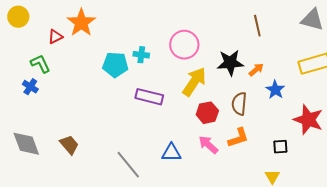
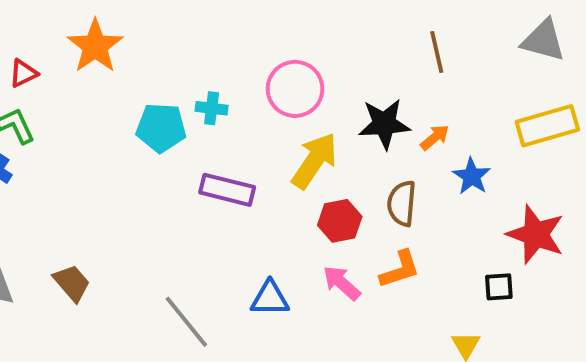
red triangle: (55, 37) -> (23, 73), moved
black square: (280, 147) -> (499, 287), moved

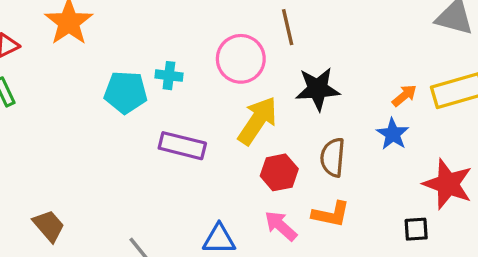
brown line: (437, 52) -> (288, 27), moved
orange arrow: (435, 137) -> (404, 96), moved
orange L-shape: (400, 269) -> (331, 214), turned 30

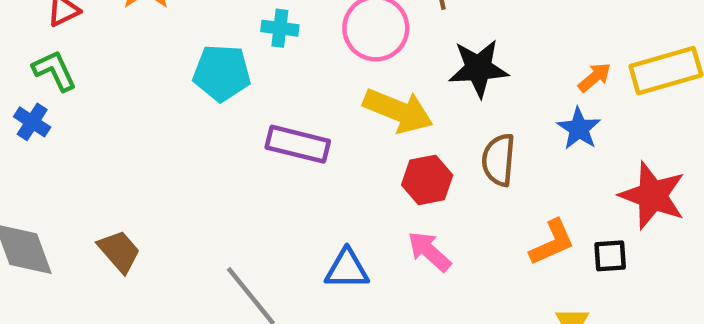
cyan cross: (169, 76) -> (280, 28), moved
yellow arrow: (257, 121) -> (398, 111), turned 78
orange L-shape: (331, 214) -> (552, 242), moved, turned -36

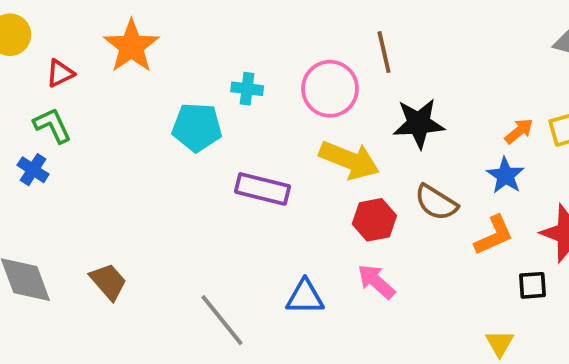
brown semicircle: (499, 160) -> (436, 202), turned -63
orange L-shape: (552, 242) -> (494, 235), moved

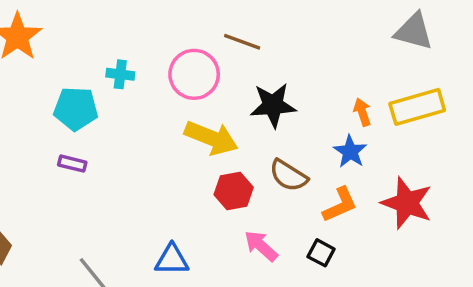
brown line: (384, 52) -> (242, 42), turned -57
orange arrow: (519, 131) -> (362, 112), turned -68
purple rectangle: (263, 189) -> (72, 164), moved, size x0.6
pink arrow: (376, 282) -> (261, 246), moved
black square: (532, 285) -> (321, 253), moved, turned 32

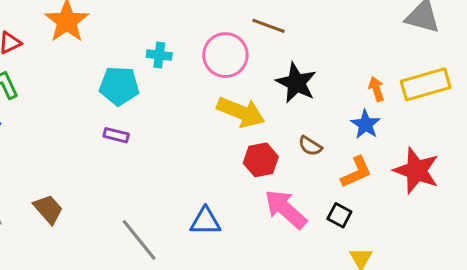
black star: (273, 105) -> (296, 83), turned 30
brown semicircle: (288, 176) -> (310, 146), size x0.7
pink arrow: (261, 246) -> (285, 209), size x1.4

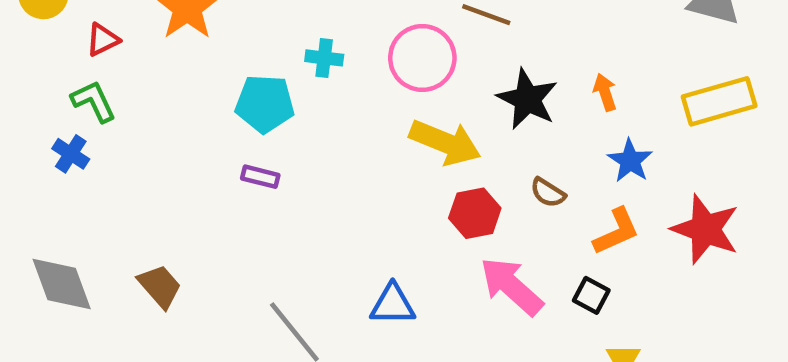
orange arrow: (376, 89) -> (605, 92), moved

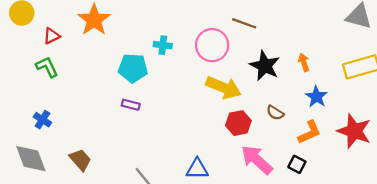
blue cross: (71, 154) -> (42, 120), moved

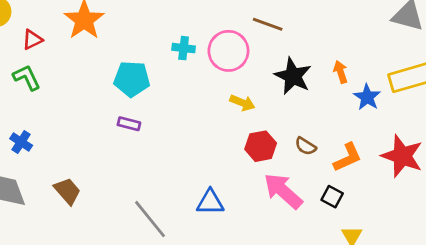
cyan cross: (163, 45) -> (184, 48), moved
yellow arrow: (224, 88) -> (242, 103), size x0.6
blue star: (316, 97) -> (367, 97), moved
brown semicircle: (275, 113) -> (306, 146), moved

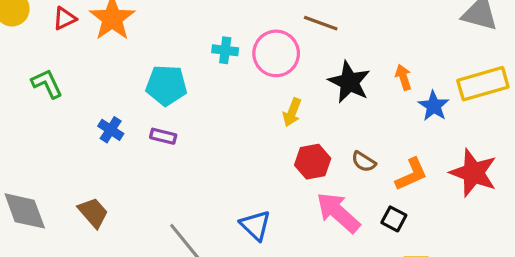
red triangle: (32, 40) -> (64, 18), moved
yellow arrow: (242, 103) -> (292, 112), turned 90
blue cross: (21, 142) -> (111, 130), moved
blue triangle: (210, 202) -> (255, 225), turned 44

